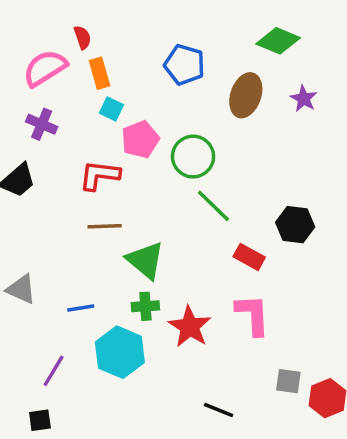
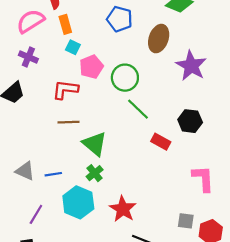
purple star: (304, 99) -> (191, 66), moved, size x1.8
gray triangle: (21, 289) -> (25, 171), moved
green cross: (145, 306) -> (95, 173), turned -35
pink L-shape: (253, 315) -> (203, 179), moved
red star: (190, 327) -> (123, 209), moved

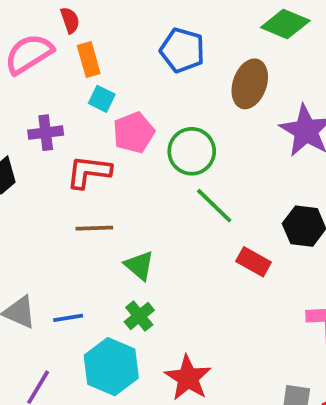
purple cross: (28, 57) -> (46, 133), moved, turned -30
green triangle: (95, 144) -> (139, 265), size x0.7

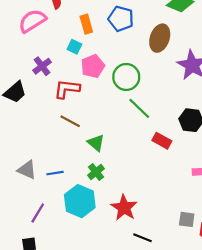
orange rectangle: (89, 60) -> (86, 24), moved
purple cross: (46, 133) -> (42, 66), turned -30
brown line: (94, 228) -> (70, 121), turned 30

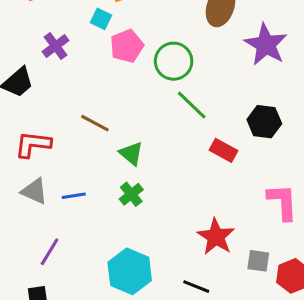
red L-shape: (67, 89) -> (33, 144), moved
cyan hexagon: (80, 201) -> (130, 271), moved
red star: (124, 208) -> (216, 237), moved

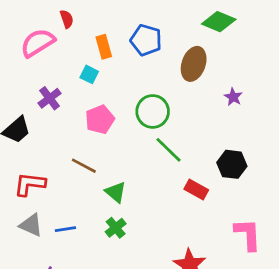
purple star: (266, 45) -> (233, 97), size x0.5
pink pentagon: (127, 46) -> (100, 119), moved

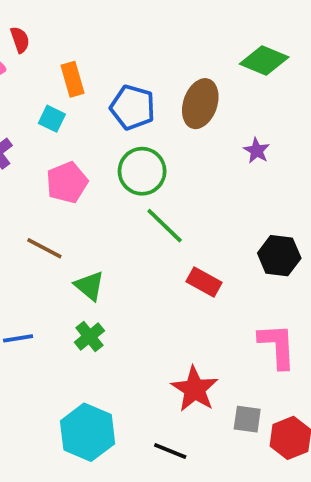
green diamond: (219, 22) -> (264, 60), moved
blue pentagon: (146, 40) -> (133, 107), moved
black hexagon: (232, 164) -> (279, 256), moved

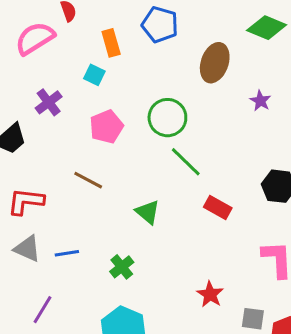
blue pentagon: (133, 107) -> (160, 25), moved
green triangle: (89, 286) -> (148, 212), moved
green cross: (89, 337) -> (122, 267), moved
red star: (195, 389) -> (210, 294), size x0.7

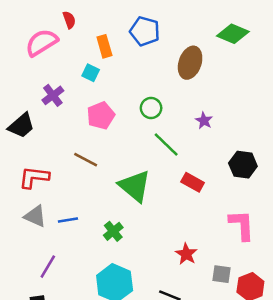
purple star: (260, 101) -> (204, 121), moved
green circle: (167, 118) -> (151, 108), size x0.7
green triangle: (148, 212) -> (135, 186), size x1.6

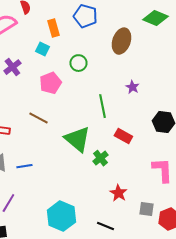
green circle: (151, 108) -> (78, 63), moved
green line: (166, 144) -> (102, 106), turned 35
green cross: (113, 231) -> (100, 158), moved

